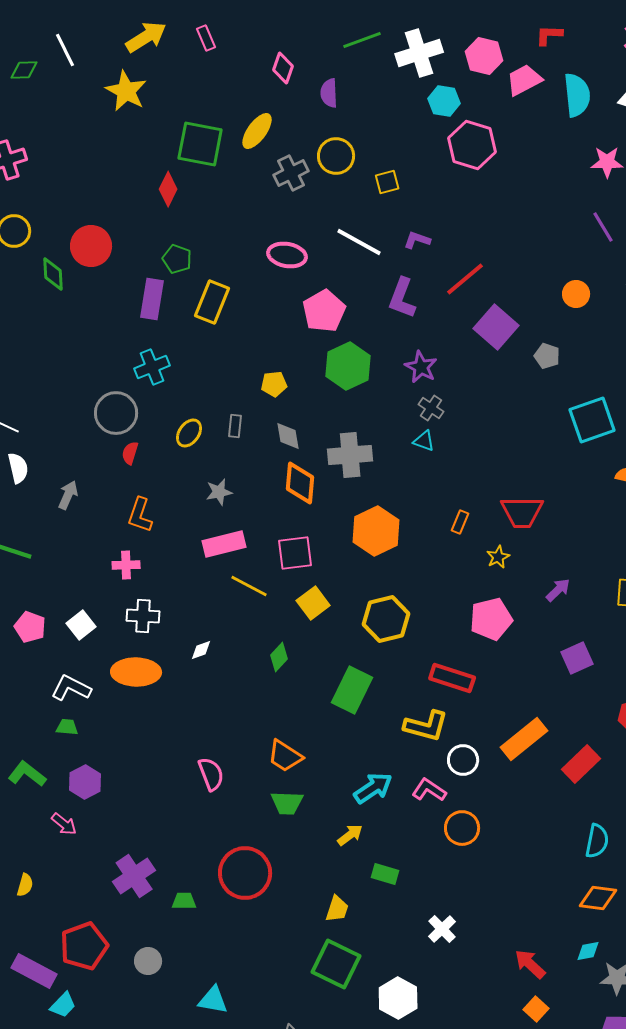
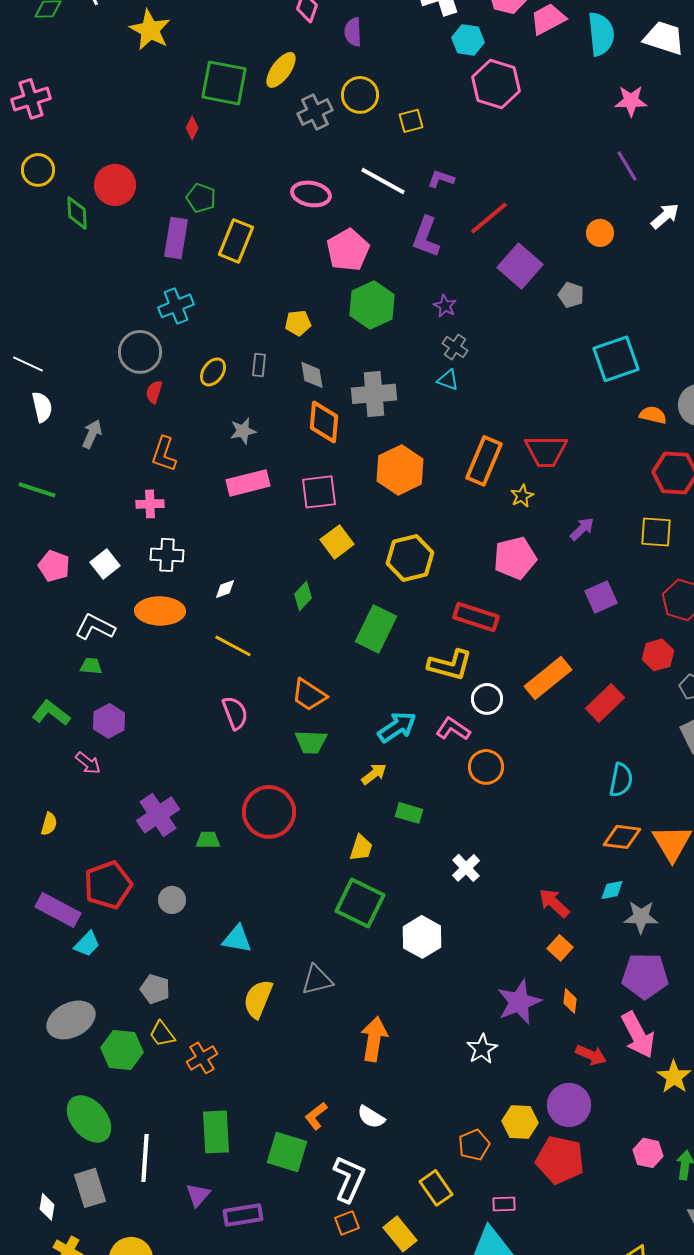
red diamond: (168, 189) -> (192, 128), size x0.7
purple star: (421, 367) -> (445, 306), size x0.7
orange rectangle: (460, 522) -> (484, 461), size x2.0
yellow line: (249, 586) -> (233, 646), moved

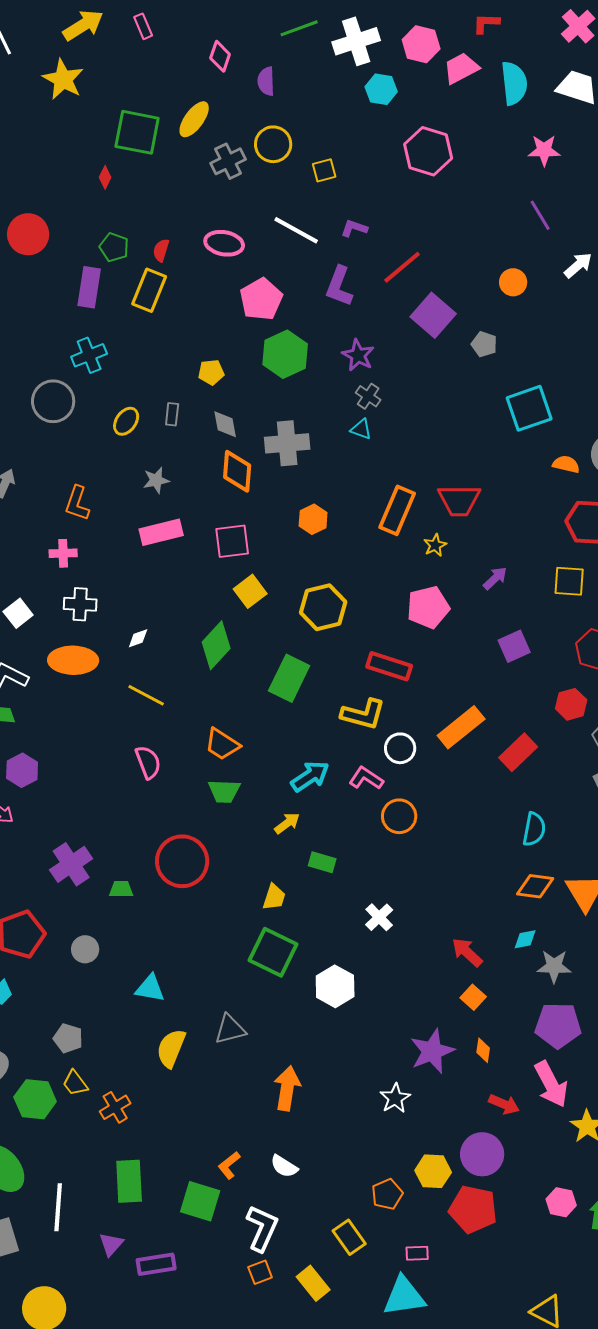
pink hexagon: (496, 84) -> (428, 151), moved
purple star: (445, 306) -> (358, 355), size x1.4
red semicircle: (154, 392) -> (161, 250), moved
orange hexagon: (400, 470) -> (313, 519), size x0.6
green diamond: (303, 596) -> (216, 645), size x1.6

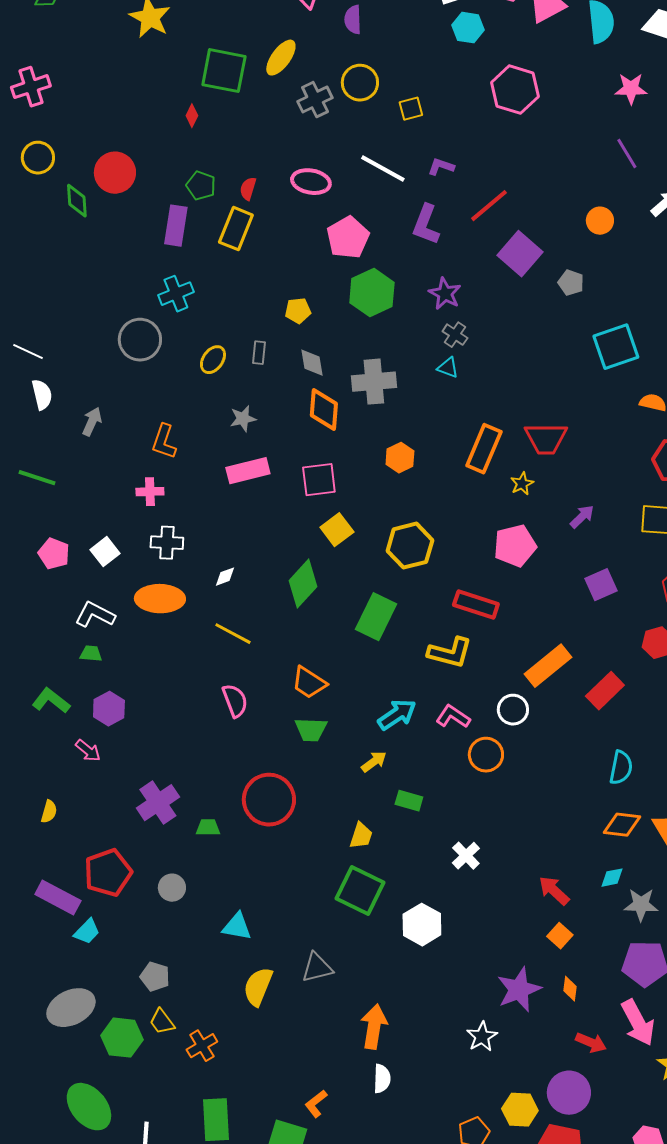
white circle: (400, 748) -> (513, 710), moved
white semicircle: (284, 1166) -> (382, 1079), moved, turned -120

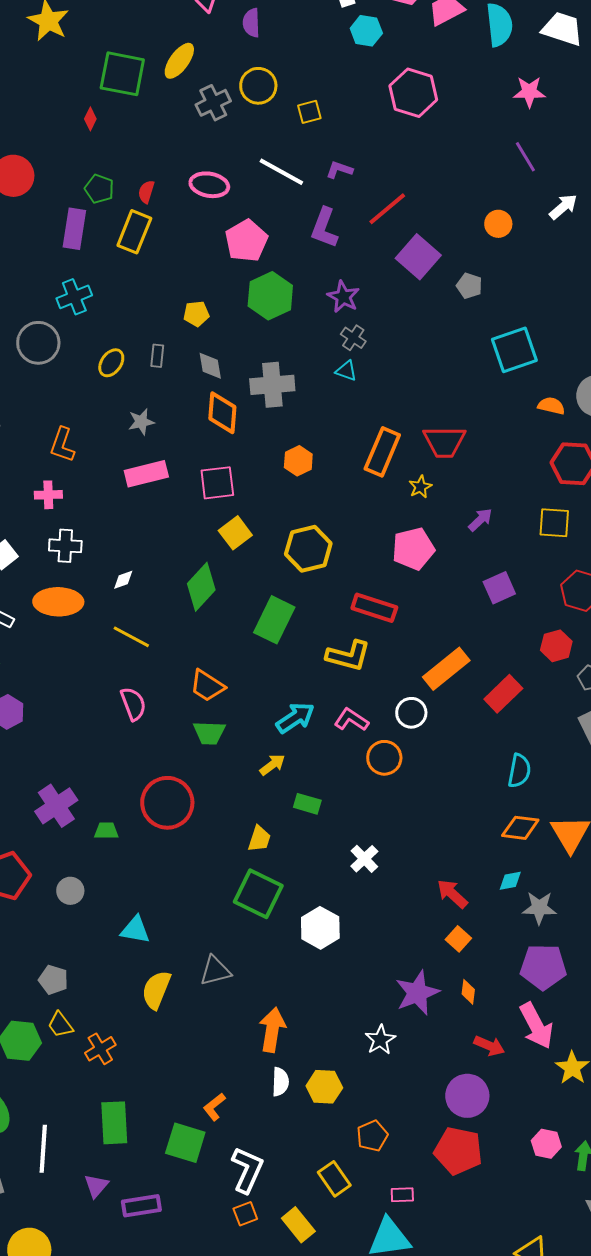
yellow hexagon: (520, 1110) -> (324, 1087), moved

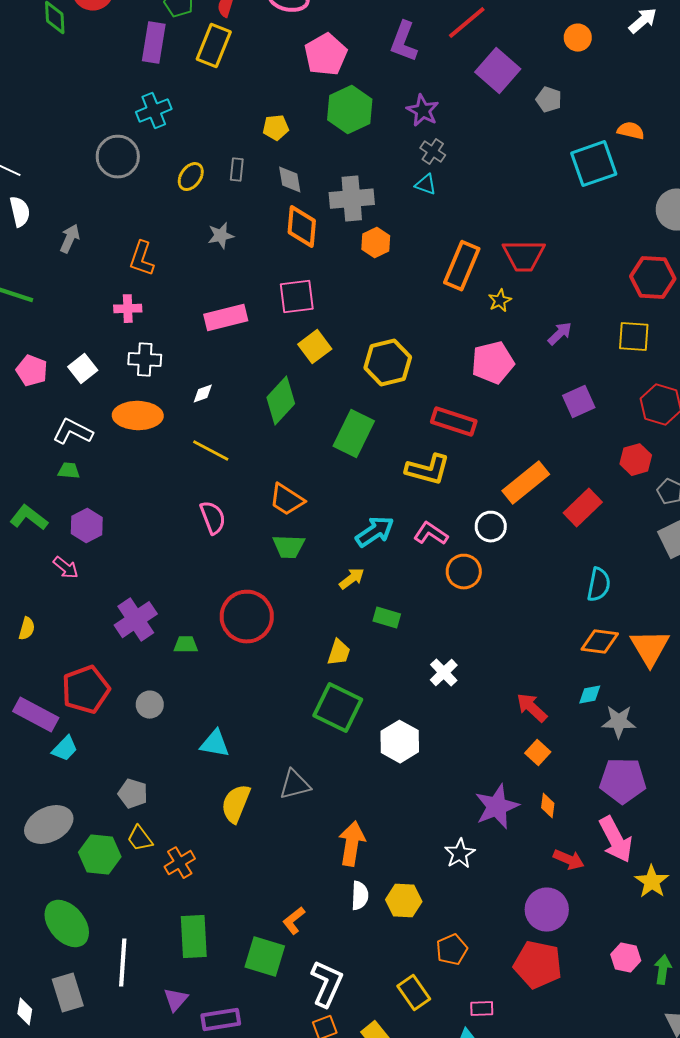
orange semicircle: (551, 406) -> (631, 131), moved
orange hexagon: (298, 461) -> (376, 243), moved
pink rectangle: (146, 474) -> (226, 318), moved

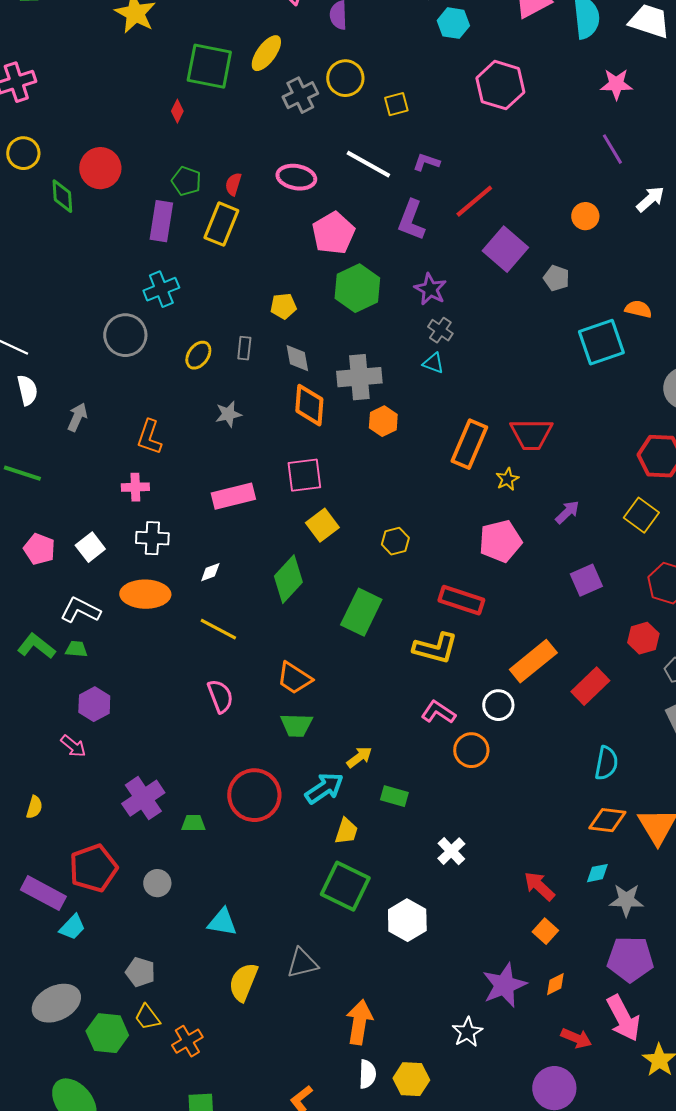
yellow square: (634, 337) -> (641, 515), turned 32
yellow hexagon: (388, 363) -> (395, 541), size x0.6
green L-shape: (29, 518) -> (36, 646), moved
cyan arrow: (375, 532) -> (324, 788), moved
orange diamond: (548, 806) -> (555, 984), turned 55

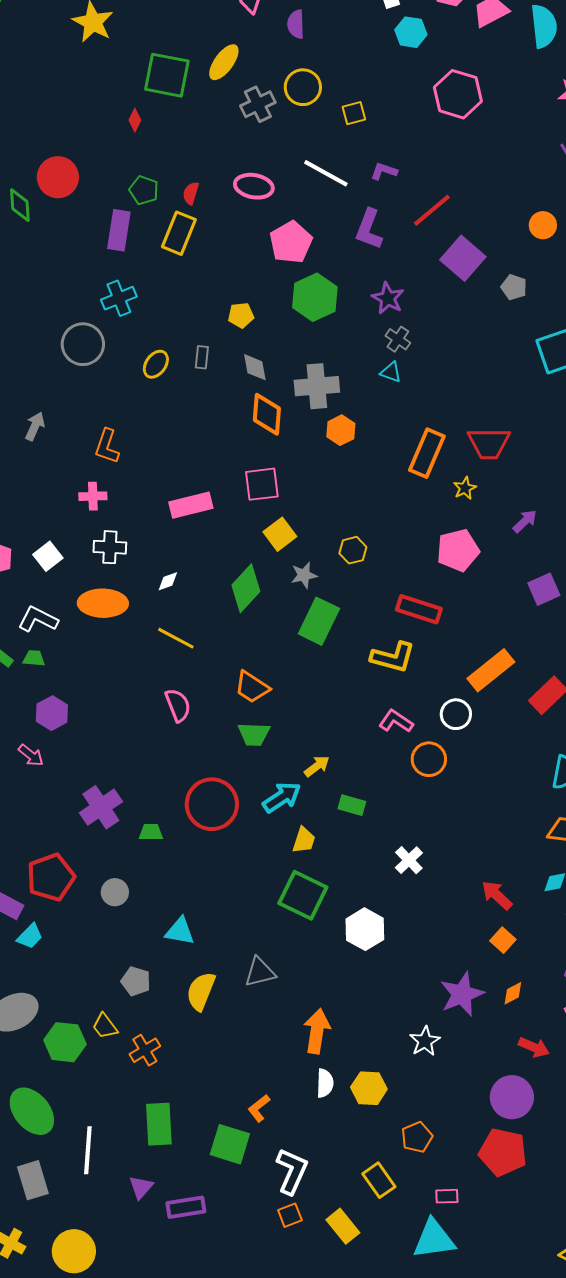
gray star: (228, 414) -> (304, 575), moved
gray pentagon: (140, 972) -> (136, 981), moved

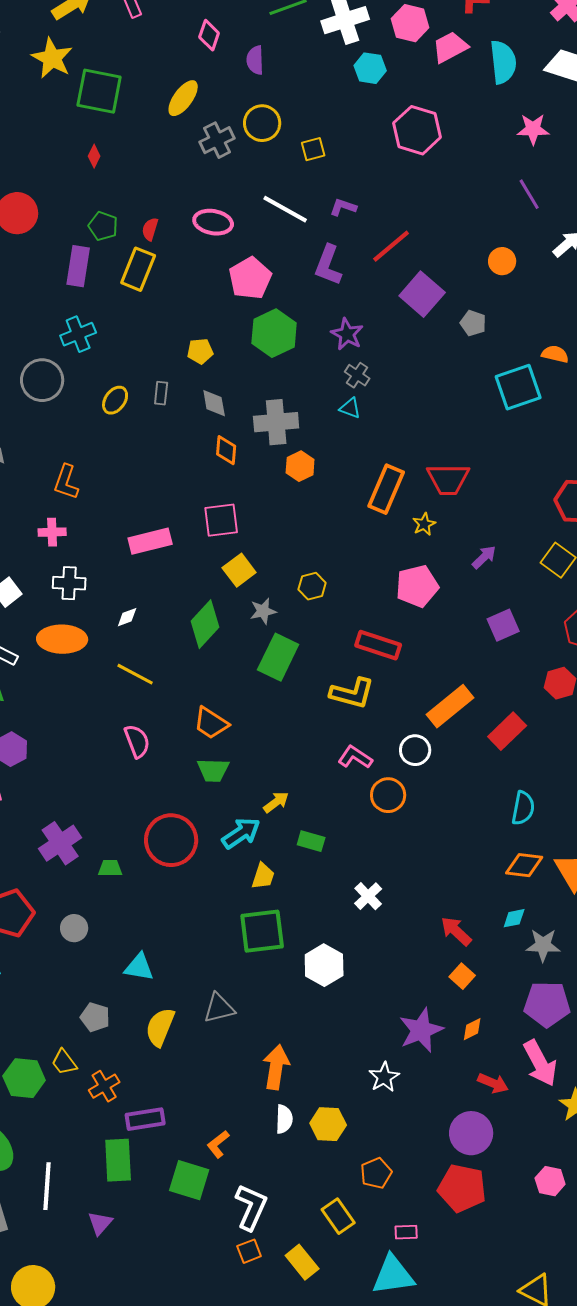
green square: (167, 75) -> (99, 91), moved
orange diamond: (267, 414) -> (226, 450), size x0.7
green square: (303, 895) -> (262, 931), turned -33
purple rectangle: (186, 1207) -> (145, 1119), moved

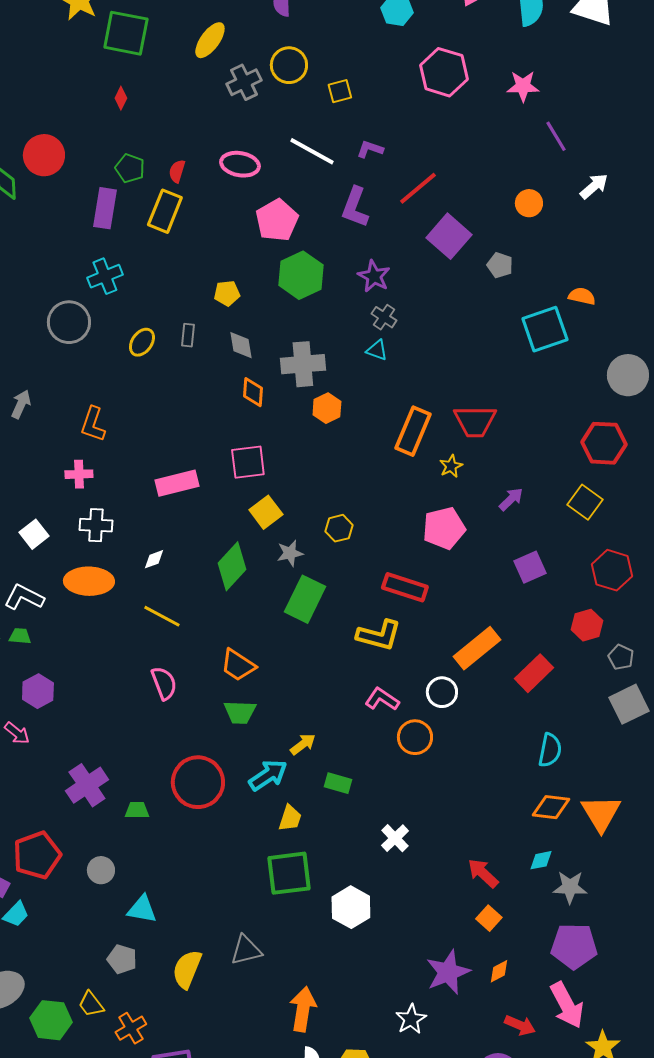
pink star: (533, 129) -> (523, 86), moved
cyan triangle: (139, 967) -> (142, 909), moved

